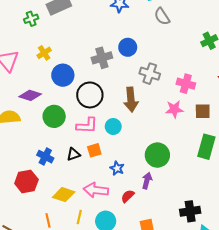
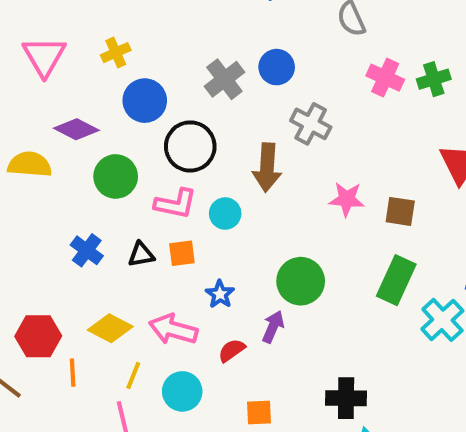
gray cross: (102, 58) -> (224, 79), turned -30
pink cross: (186, 84) -> (385, 78), moved
red hexagon: (26, 181) -> (38, 336), moved

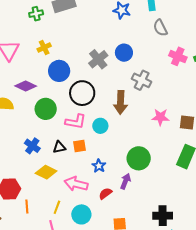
yellow diamond: (110, 328) -> (46, 172), moved

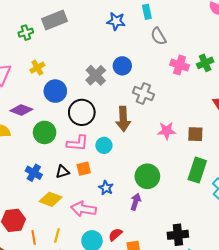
red semicircle: (105, 194) -> (115, 235), moved
yellow line: (57, 207) -> (57, 235), moved

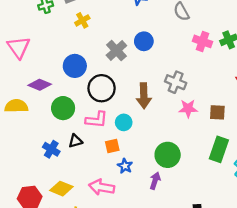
yellow cross: (37, 68) -> (82, 20), moved
gray cross: (143, 94) -> (176, 82), moved
orange square: (84, 169) -> (112, 146), moved
black triangle: (62, 172) -> (75, 141), moved
yellow diamond: (51, 199) -> (61, 189), moved

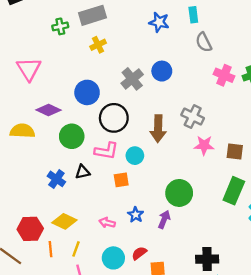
blue star: (125, 166) -> (136, 215), moved
pink arrow: (102, 187) -> (107, 223), size x0.6

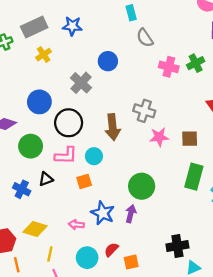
blue star: (159, 22) -> (72, 26), moved
blue circle: (162, 71) -> (108, 61), moved
blue star: (136, 215) -> (103, 213), size x1.5
orange line: (50, 249) -> (17, 265), moved

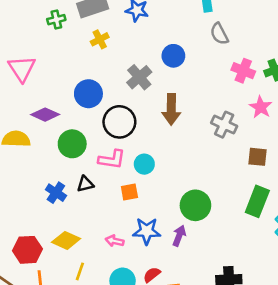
gray cross: (144, 111) -> (224, 125), moved
brown arrow: (113, 127) -> (171, 109), moved
pink star: (159, 137) -> (261, 107), moved, turned 30
blue star: (103, 213) -> (147, 231), turned -30

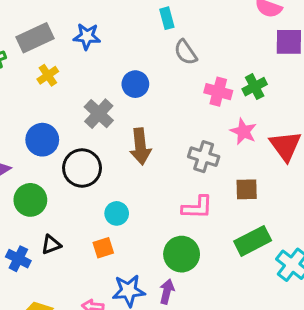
pink L-shape: (112, 159) -> (197, 207), moved
green rectangle: (257, 201) -> (253, 241), turned 48

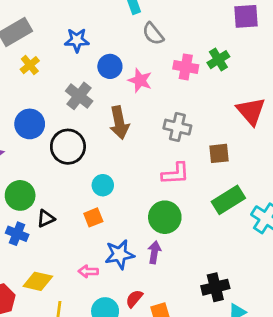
blue star: (87, 36) -> (77, 40), moved
pink star: (243, 131) -> (140, 80), moved
green circle: (30, 200) -> (20, 195), moved

